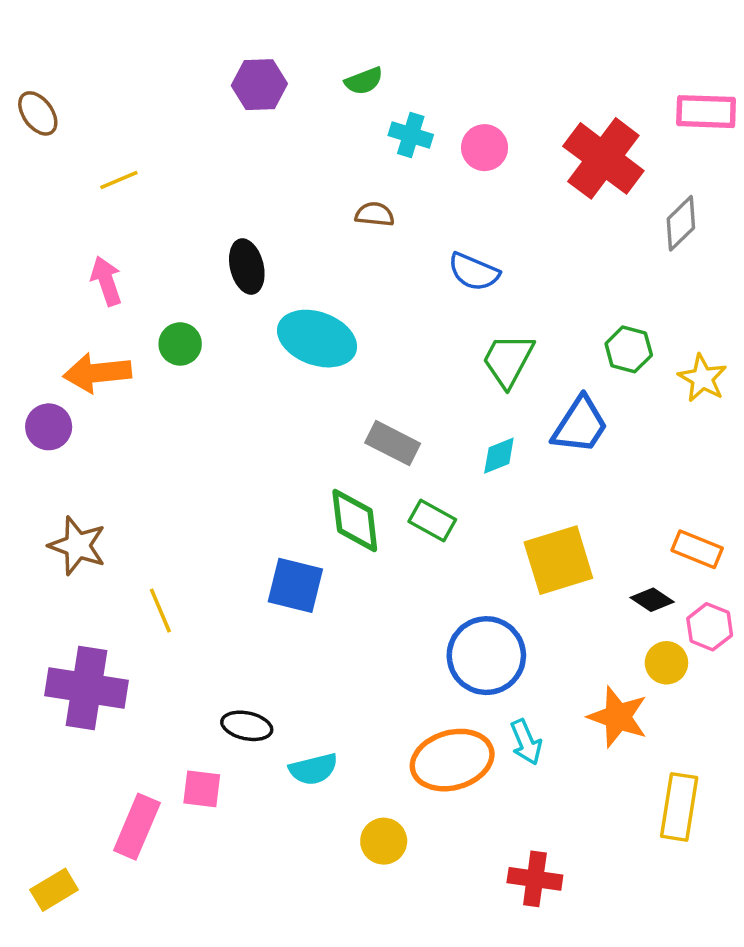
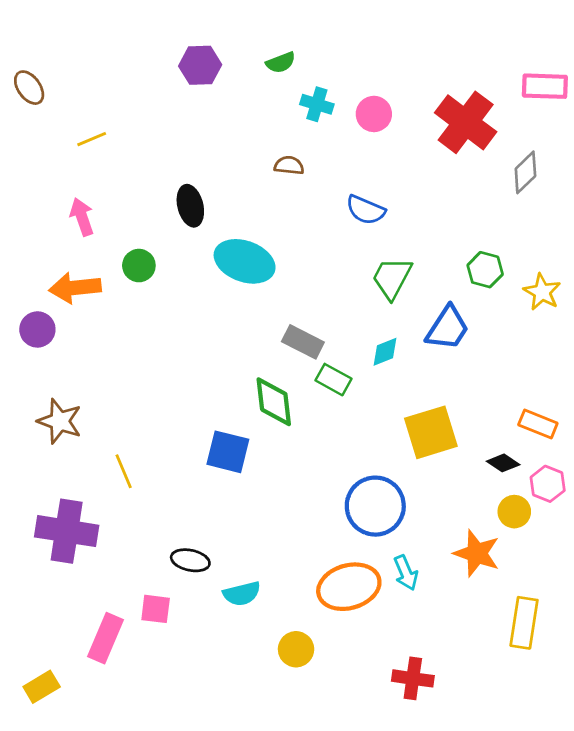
green rectangle: (432, 520) -> (334, 380), moved

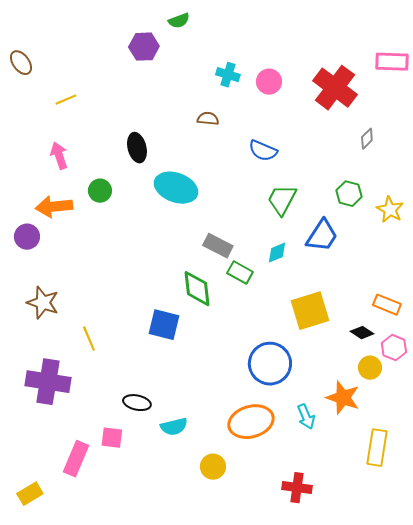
green semicircle: (281, 63) -> (179, 21), moved
gray diamond: (525, 172) -> (367, 139), moved, size x0.7
cyan arrow: (406, 573) -> (306, 417), moved

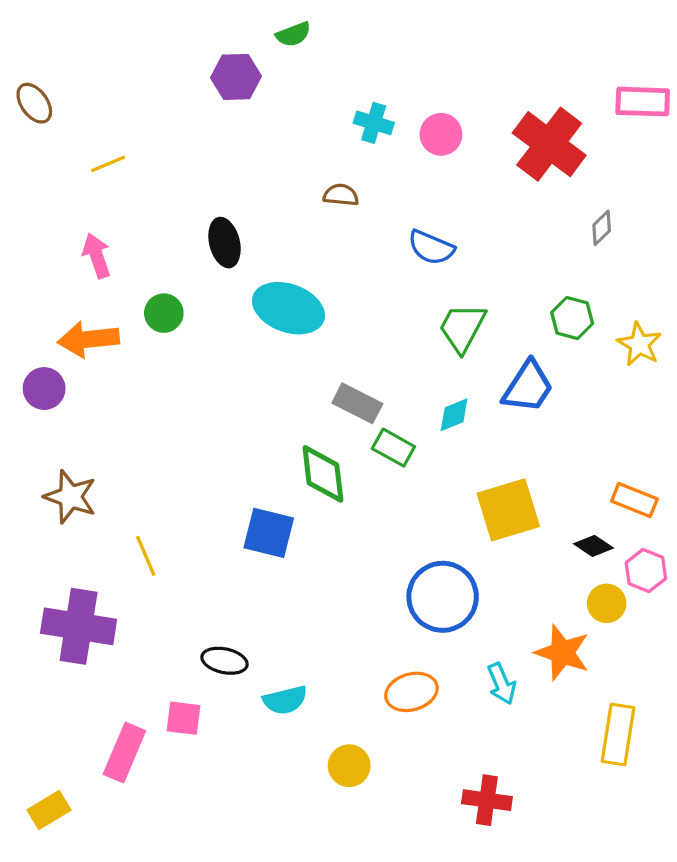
orange ellipse: (251, 422) -> (411, 692), size x0.7

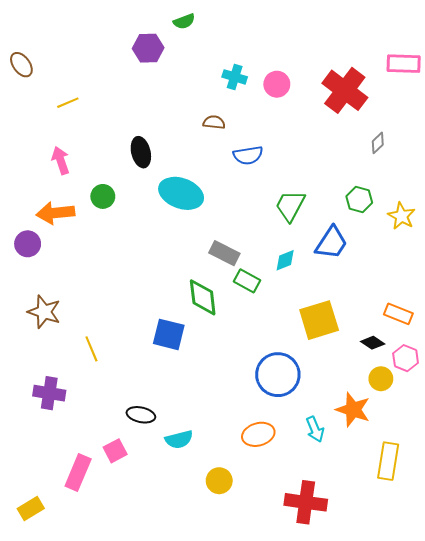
blue semicircle: (431, 247) -> (248, 155), moved, turned -32
purple cross: (79, 626) -> (49, 393), size x0.7
pink square: (183, 718) -> (115, 451), turned -35
red cross: (487, 800) -> (306, 502), size x1.4

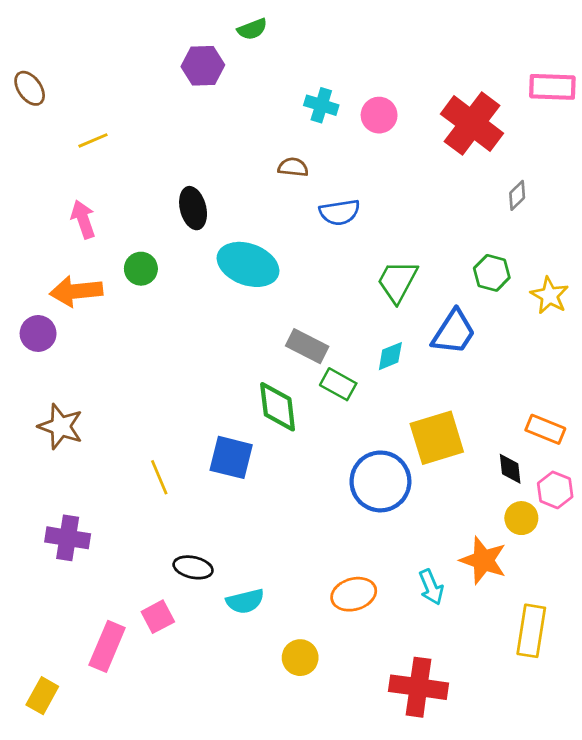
black diamond: (373, 343) -> (510, 469), turned 50
yellow line: (91, 349) -> (159, 477), moved
blue circle: (278, 375) -> (380, 481), moved
yellow rectangle: (31, 508) -> (42, 696), turned -30

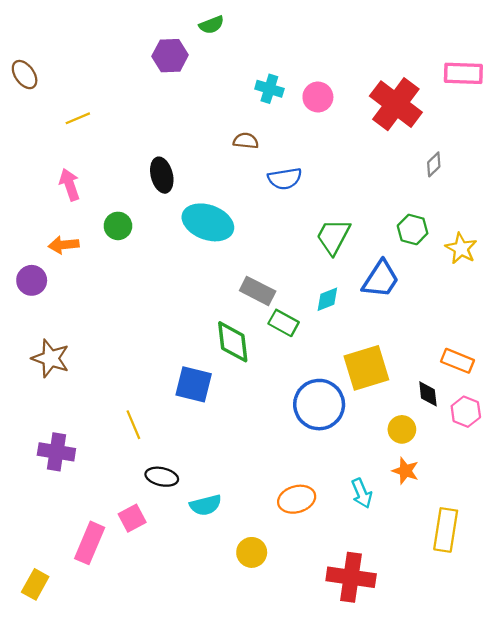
orange arrow: (76, 291) -> (64, 245), size x0.7
yellow line: (159, 477) -> (133, 425), moved
yellow circle: (521, 518) -> (402, 429), moved
orange star: (483, 560) -> (405, 471), size x0.7

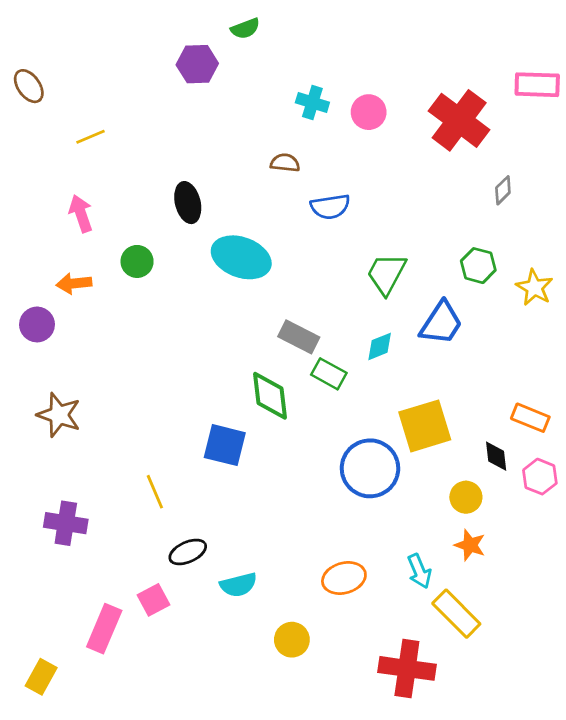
black ellipse: (162, 477) -> (188, 552), turned -36
yellow rectangle: (446, 530) -> (456, 614), moved, turned -54

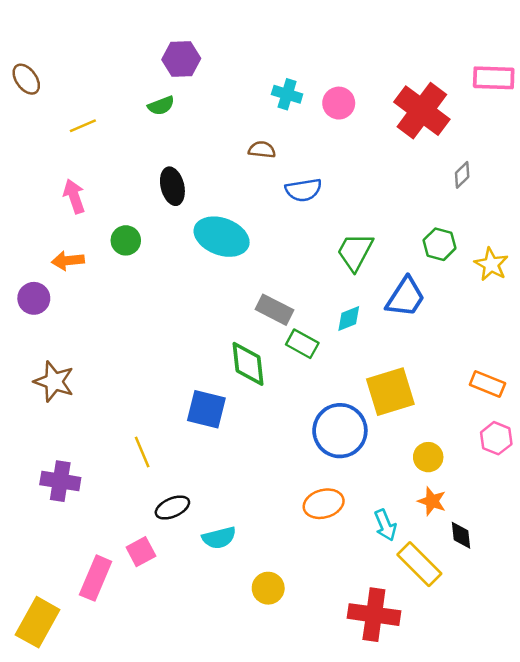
green semicircle: (245, 29) -> (161, 106), moved
black diamond: (496, 456) -> (461, 535), moved
orange ellipse: (344, 578) -> (324, 504), moved
yellow rectangle: (41, 677) -> (38, 622), size x1.5

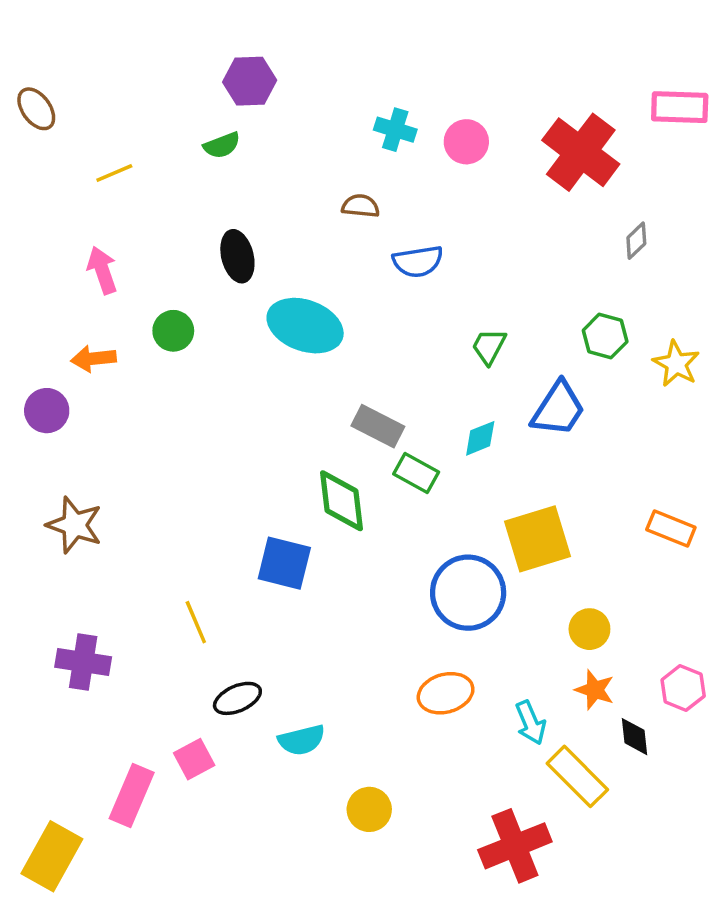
green trapezoid: (355, 252) -> (489, 346), size x0.7
pink hexagon: (496, 438) -> (683, 688), moved
red cross: (374, 615) -> (515, 846), turned -30

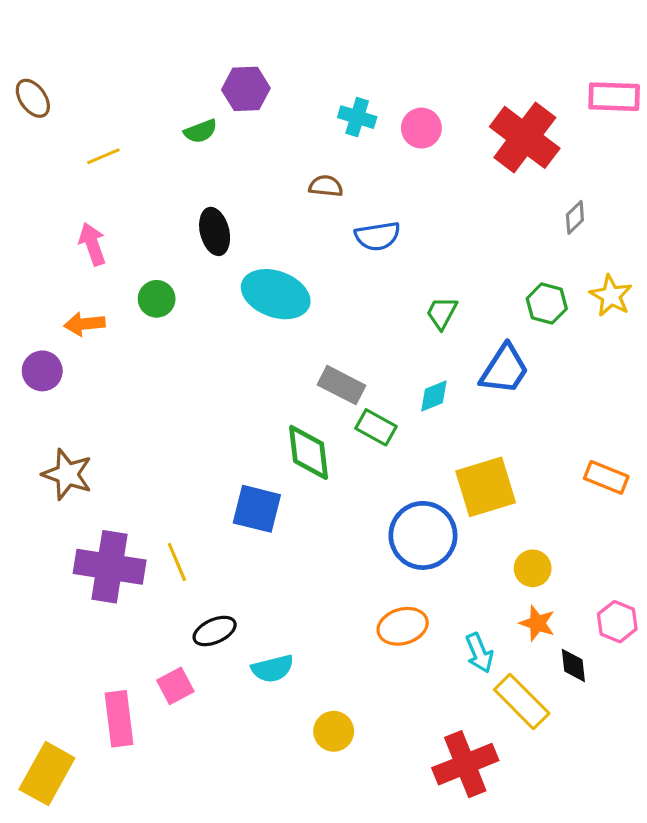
purple hexagon: (250, 81) -> (246, 89), moved
yellow star: (676, 364) -> (611, 296), moved
purple cross: (83, 662) -> (110, 567), moved, size x1.4
pink rectangle: (132, 796) -> (119, 719), turned -30

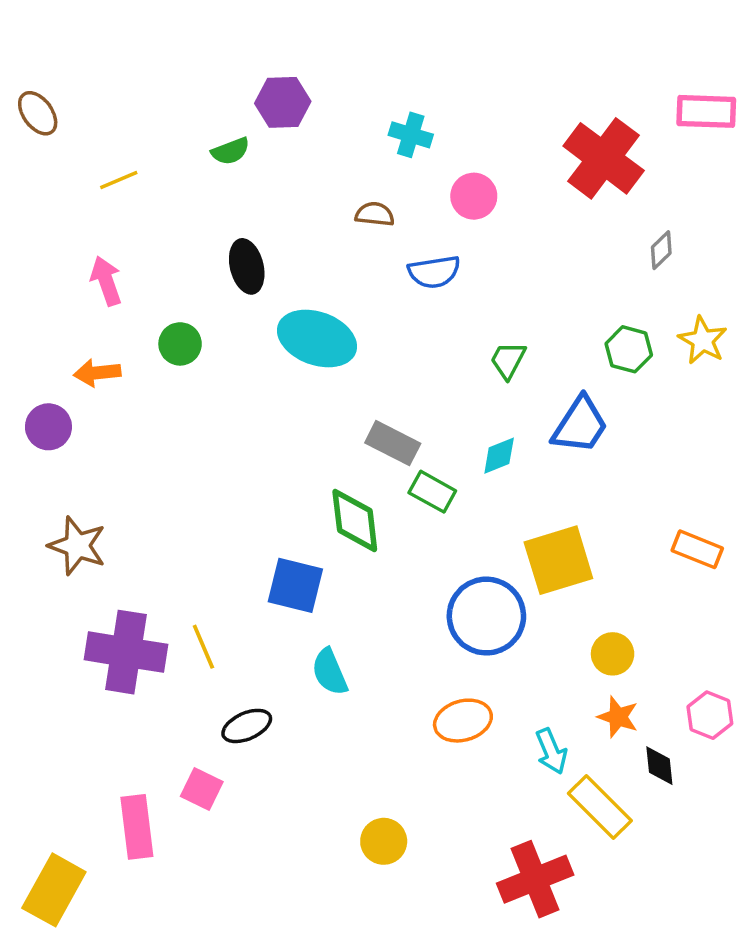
pink circle: (421, 128) -> (474, 196), moved
cyan semicircle: (273, 669) -> (330, 672), moved, turned 81
pink square: (175, 686) -> (202, 789), turned -36

